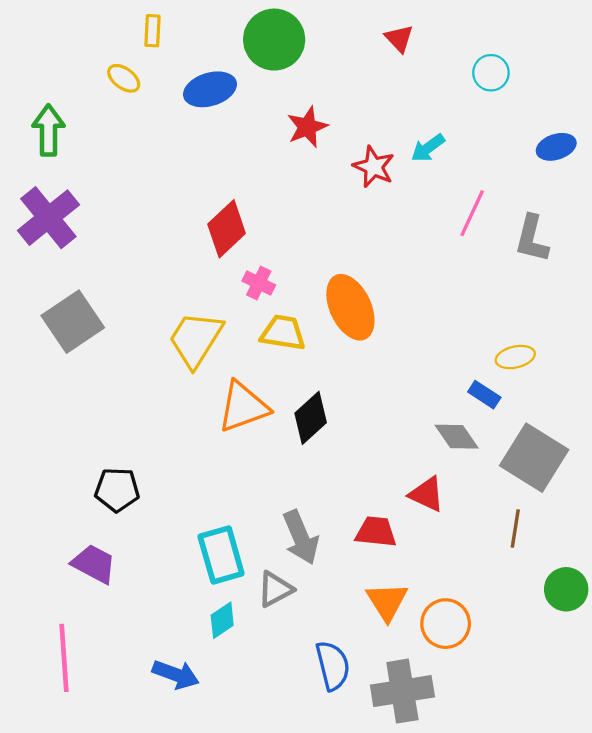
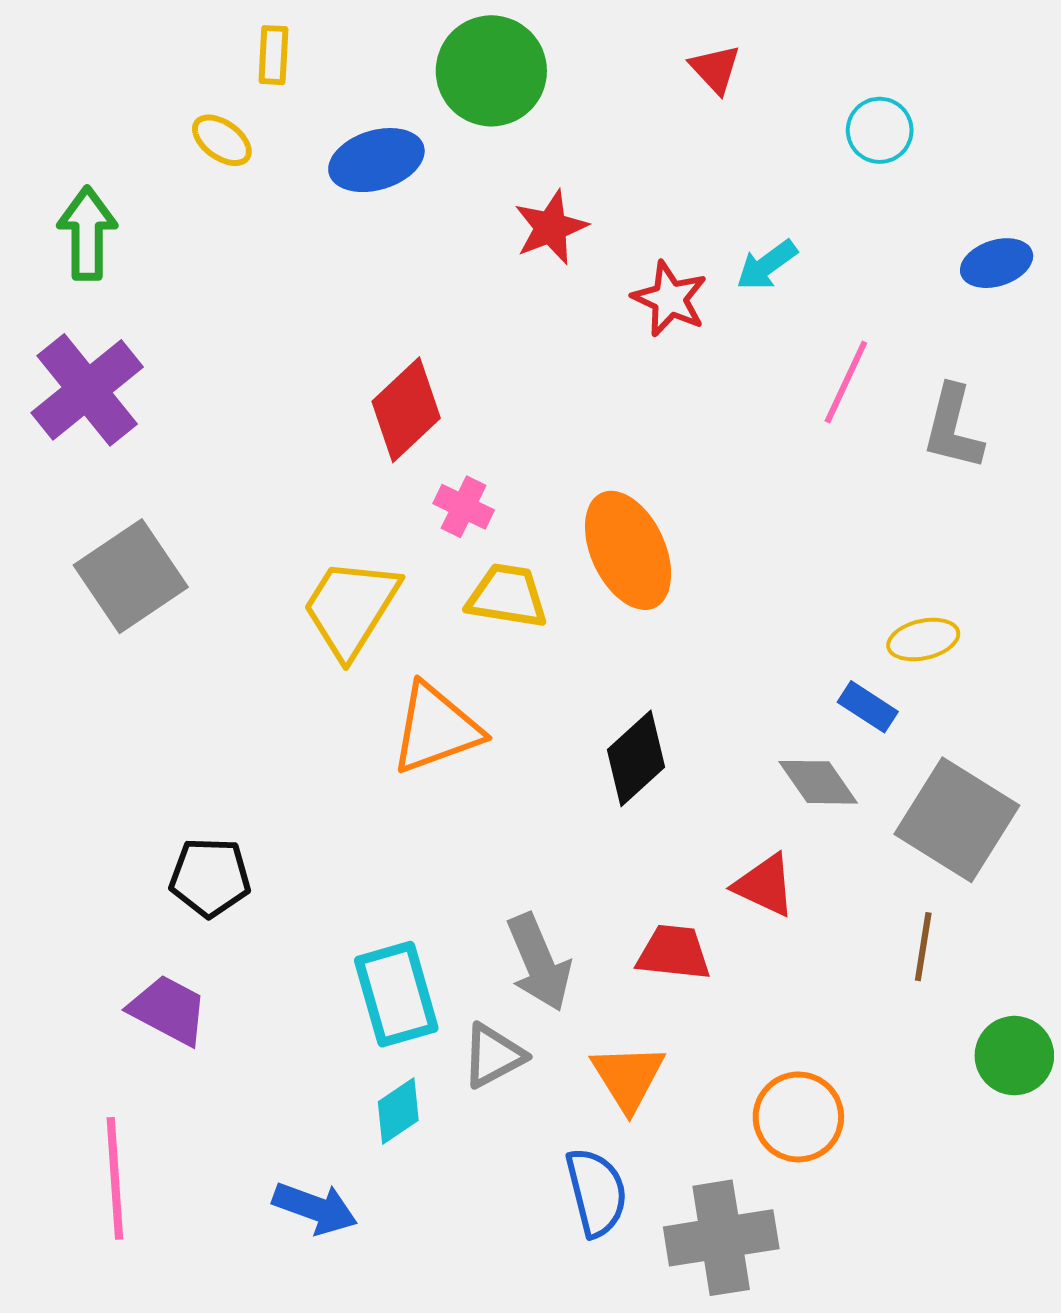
black diamond: (311, 418) -> (636, 758), moved
orange triangle: (387, 601) -> (628, 1077), moved

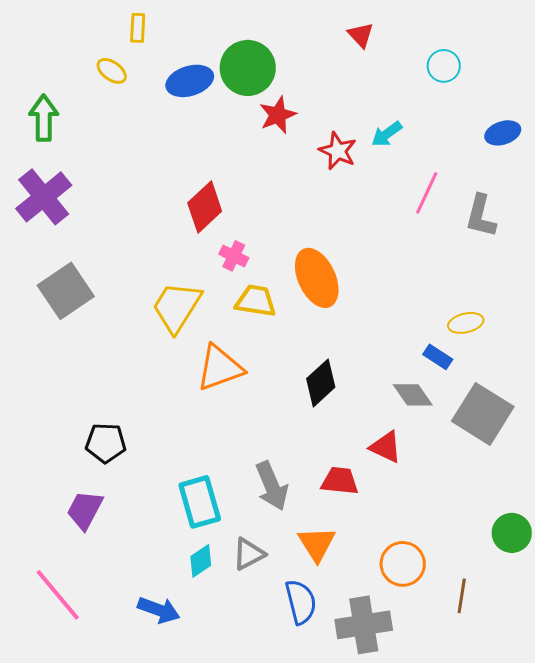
green circle: (491, 71) -> (248, 68), moved
brown line: (923, 947) -> (462, 596), moved
purple trapezoid: (168, 1010) -> (85, 510), turned -90
gray triangle: (493, 1056) -> (249, 554), moved
pink line: (115, 1178) -> (58, 595), turned -36

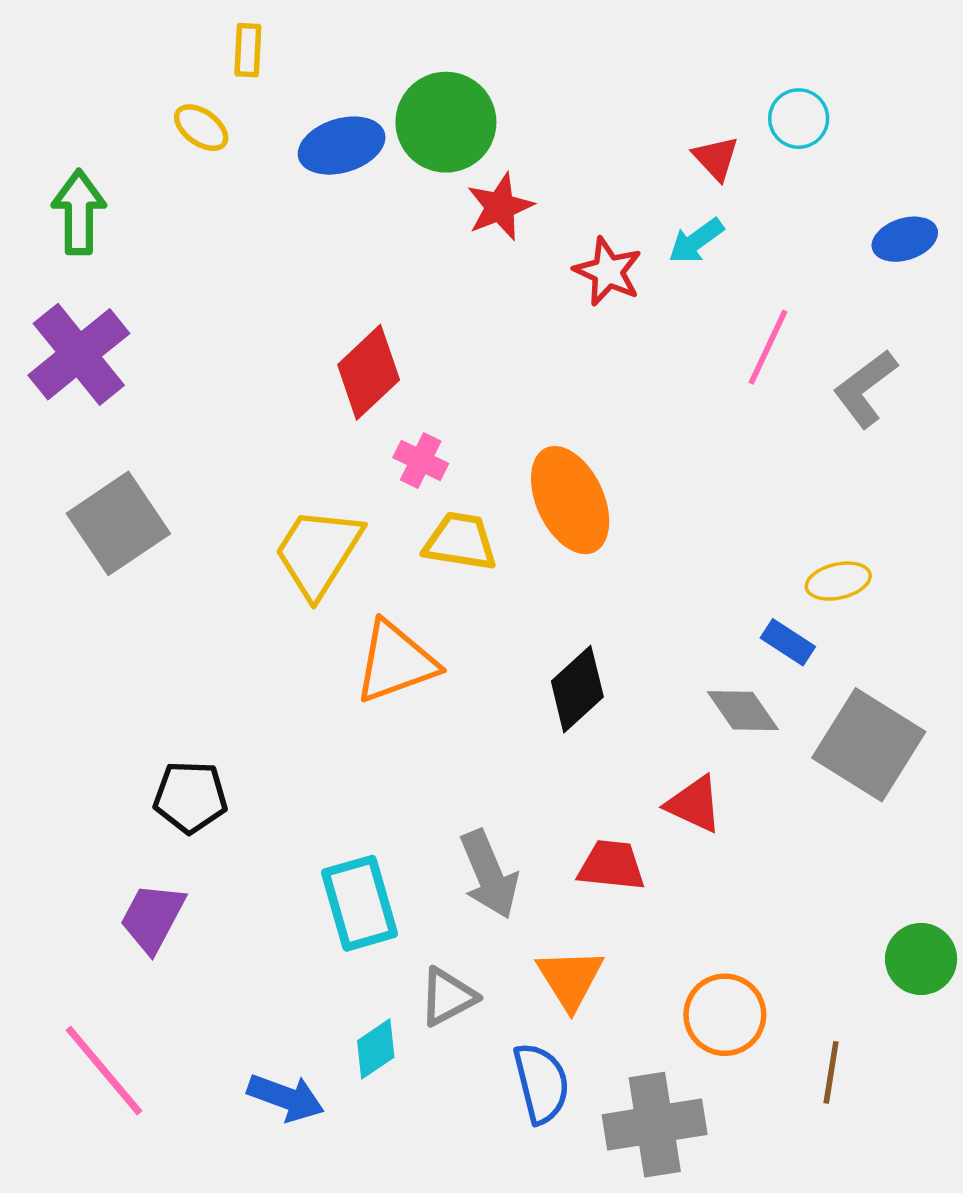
red triangle: (361, 35) -> (716, 158), moved
gray L-shape: (481, 216) -> (865, 389), turned 39
cyan diamond: (201, 561) -> (376, 1049), moved

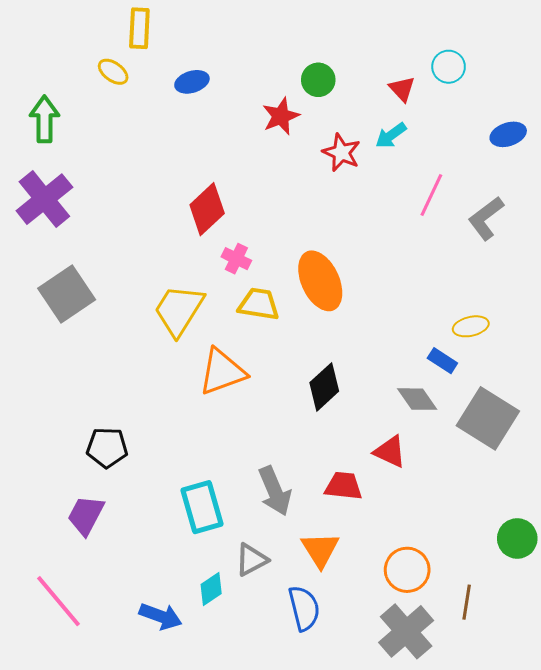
yellow rectangle: (248, 50) -> (139, 28), size x1.4
green circle: (446, 122) -> (318, 80), moved, size x0.6
blue ellipse: (342, 146) -> (192, 82), size x0.7
gray cross: (655, 1125) -> (406, 631), moved, turned -32

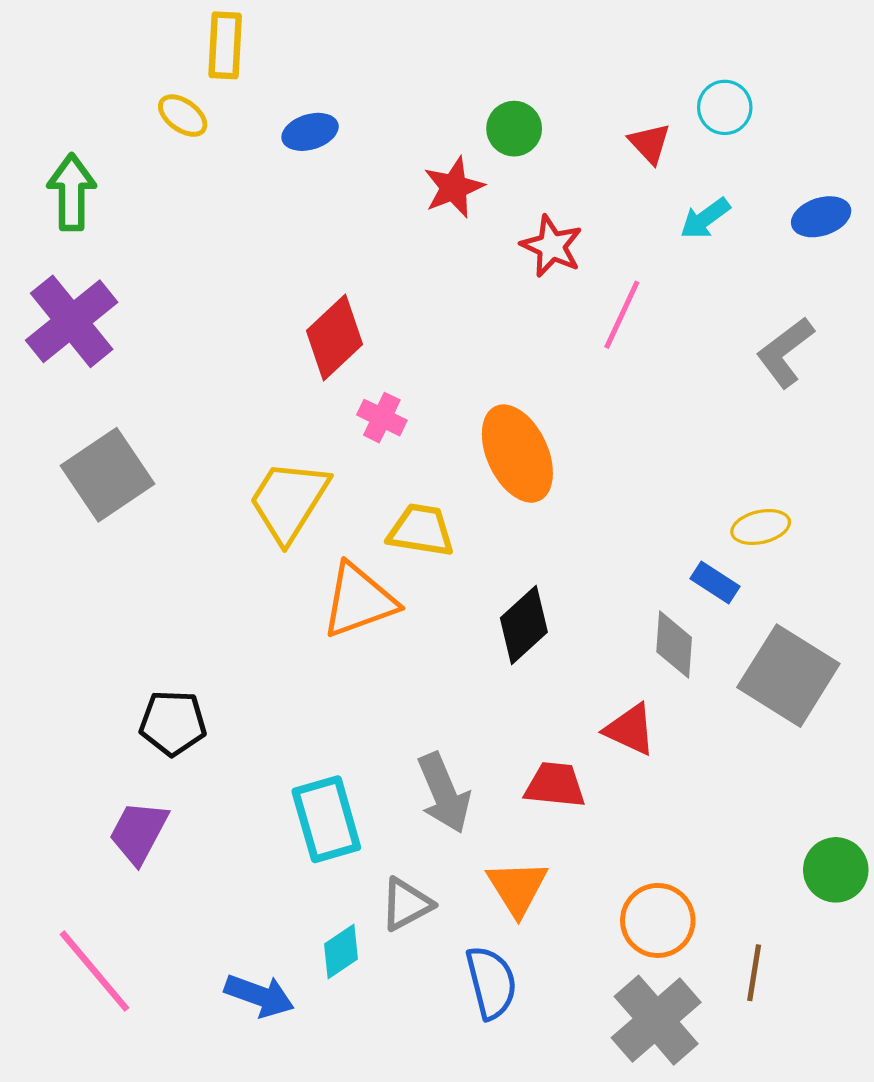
cyan arrow: (391, 135) -> (705, 218), moved
pink line: (431, 195) -> (622, 315), moved
yellow trapezoid: (259, 304) -> (421, 530), moved
gray diamond: (417, 399) -> (674, 645), turned 39

